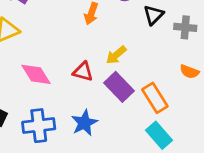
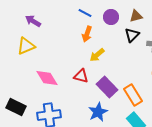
yellow arrow: (116, 55) -> (97, 55), moved
blue star: (84, 123) -> (98, 112), moved

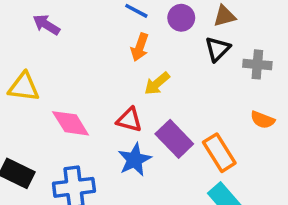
yellow triangle: (26, 46) -> (24, 87), moved, turned 30
blue star: (98, 112) -> (135, 160), moved

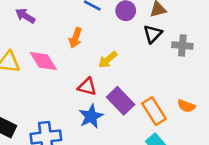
orange arrow: (140, 47) -> (75, 38), moved
orange semicircle: (263, 120) -> (186, 106), moved
pink diamond: (71, 123) -> (43, 61), moved

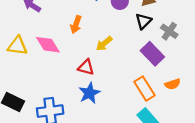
gray cross: (182, 45) -> (169, 31), turned 30
purple rectangle: (121, 101) -> (152, 54), moved
orange semicircle: (186, 106) -> (173, 84), turned -40

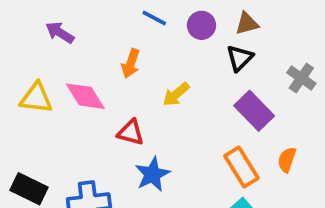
gray cross: (169, 31) -> (301, 78), moved
red triangle: (86, 67) -> (131, 132), moved
orange semicircle: (173, 84) -> (287, 160), turned 128

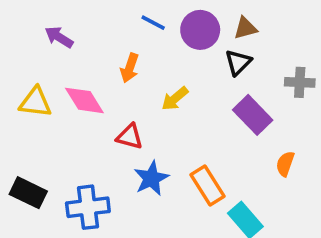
purple circle: (201, 25) -> (200, 30), size x1.4
gray cross: (301, 78) -> (300, 82), turned -32
orange rectangle: (241, 167) -> (207, 186), moved

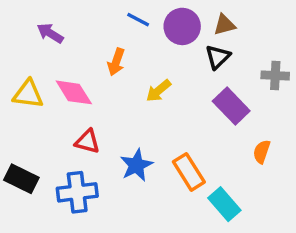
red triangle: (130, 137) -> (87, 142), moved

